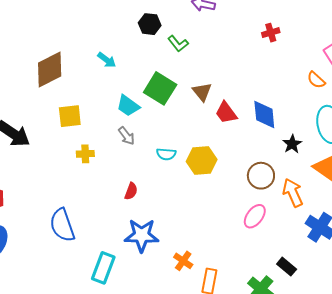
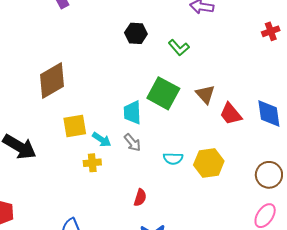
black hexagon: (150, 24) -> (136, 33), moved
cyan arrow: (107, 60) -> (102, 140), moved
cyan trapezoid: (128, 106) -> (132, 112), turned 55

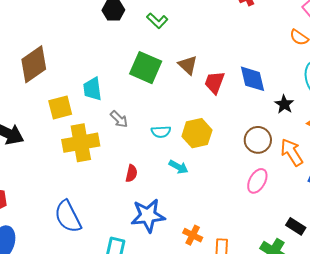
cyan trapezoid: (132, 112) -> (92, 89), moved
red trapezoid: (231, 114) -> (215, 82), turned 65
cyan arrow: (102, 140) -> (178, 167), moved
yellow cross: (92, 163) -> (81, 143), size x2.0

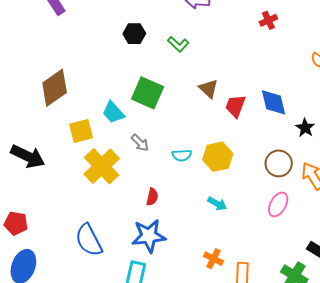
green square: (146, 68) -> (148, 93), moved
cyan trapezoid: (92, 89) -> (113, 112), turned -35
yellow cross: (81, 143) -> (102, 166), turned -33
cyan arrow: (178, 167) -> (217, 204), moved
blue star: (148, 216) -> (149, 236), moved

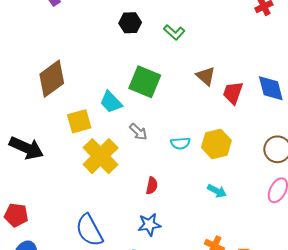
blue star: (149, 236) -> (149, 225), size x0.7

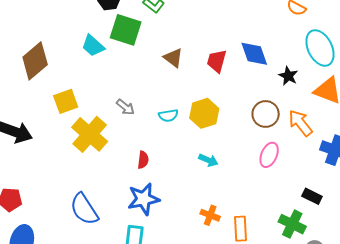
brown triangle: (206, 76) -> (173, 58), moved
green square: (145, 82) -> (126, 30), moved
cyan trapezoid: (111, 102) -> (93, 46), moved
blue star: (149, 225) -> (143, 199), size x1.4

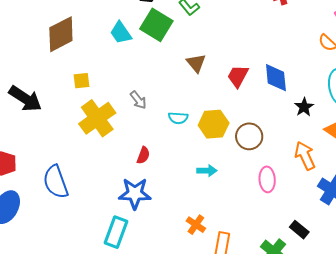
yellow square: (66, 101) -> (81, 81), size x0.7
brown circle: (266, 114) -> (249, 136), moved
pink ellipse: (269, 155) -> (267, 179), turned -40
cyan arrow: (208, 160) -> (207, 171), turned -36
blue semicircle: (84, 209) -> (56, 182), moved

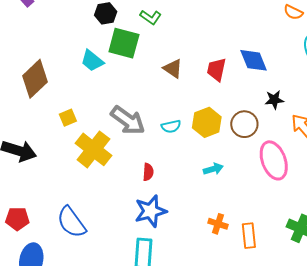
gray arrow: (138, 100) -> (128, 120), size x1.8
black star: (304, 107) -> (274, 100), moved, turned -30
pink ellipse: (267, 179) -> (274, 160), size x1.5

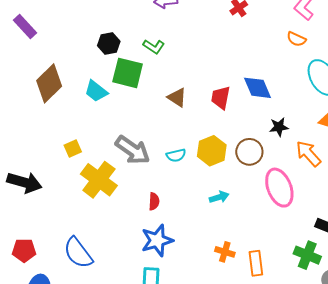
brown diamond: (35, 79) -> (49, 83), moved

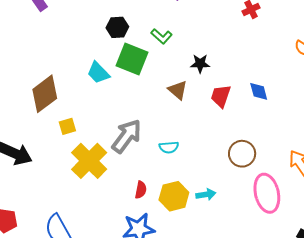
brown diamond: (49, 83) -> (45, 94), moved
blue diamond: (257, 88) -> (259, 91), size x0.7
black star: (279, 127) -> (200, 64), moved
gray arrow: (133, 150) -> (127, 136), turned -96
yellow hexagon: (212, 151) -> (174, 196), moved

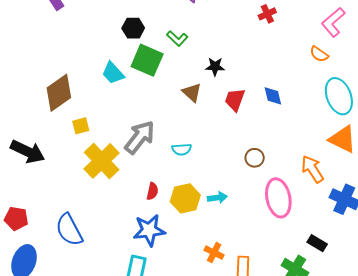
brown circle: (242, 154) -> (255, 158), size x0.7

